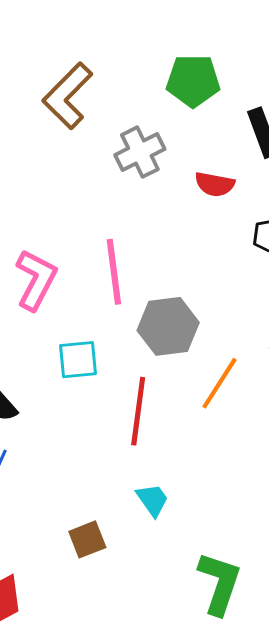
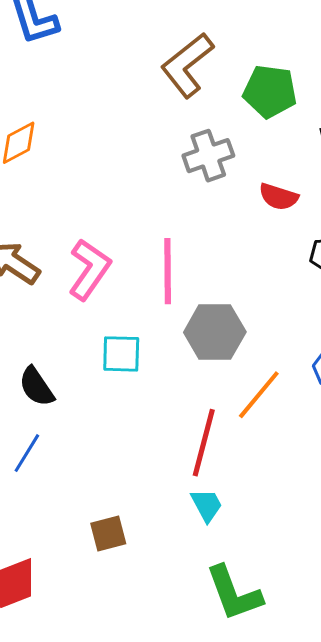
brown L-shape: (67, 96) -> (187, 65), moved
red line: (138, 411) -> (204, 443), moved
cyan trapezoid: (152, 500) -> (207, 505), moved
green L-shape: (219, 583) -> (234, 593), turned 134

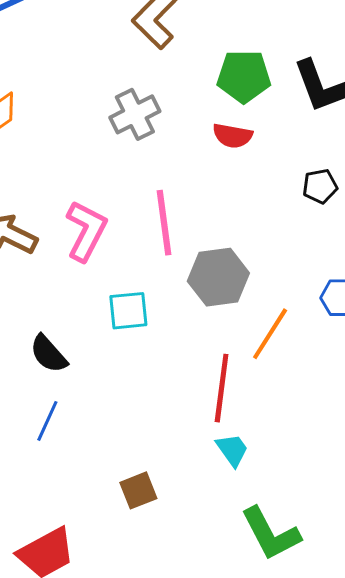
green pentagon: (270, 91) -> (244, 76), moved
gray cross: (208, 156) -> (135, 114), moved
red semicircle: (279, 197) -> (233, 136), moved

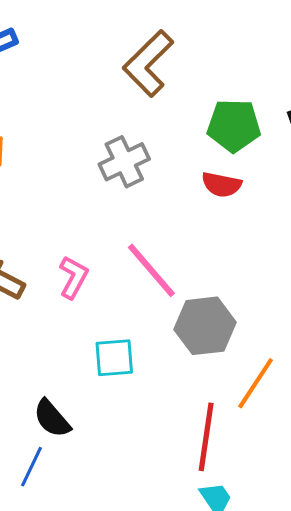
pink line: (164, 223) -> (151, 270), turned -34
pink L-shape: (86, 231) -> (73, 277), size x0.7
black semicircle: (49, 354) -> (52, 418), moved

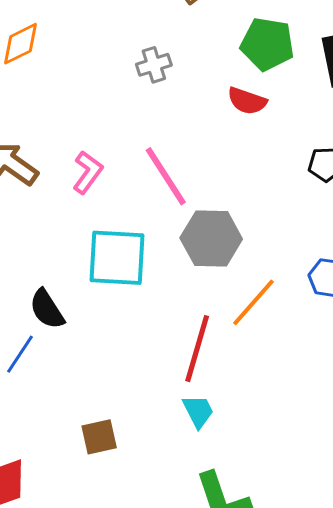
gray cross: (124, 162) -> (154, 65), size x0.7
cyan square: (114, 358) -> (117, 258), size x1.5

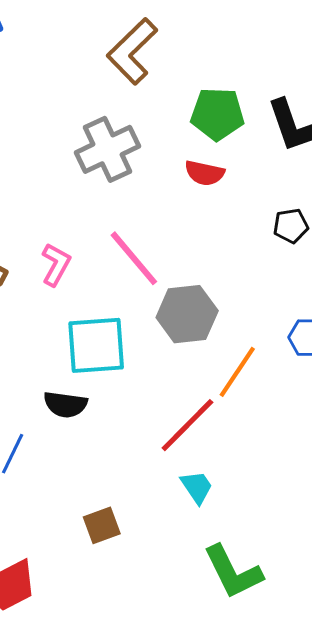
gray cross: (154, 65) -> (107, 149), size x1.8
black semicircle: (47, 309) -> (65, 405), moved, turned -42
red line: (197, 349) -> (187, 425), turned 36

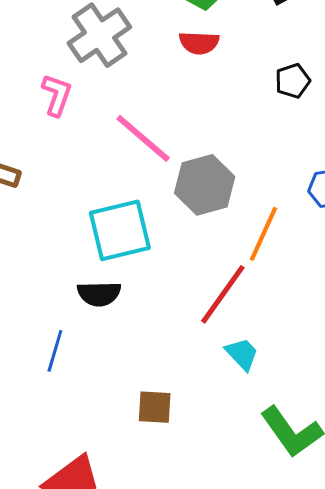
pink L-shape: (56, 265) -> (57, 95), moved
brown square: (102, 525) -> (155, 407), turned 33

